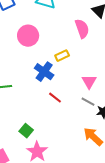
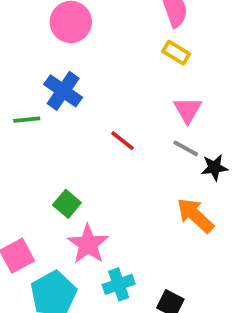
yellow rectangle: (62, 56) -> (176, 53), moved, turned 56
blue cross: (44, 72) -> (63, 91), moved

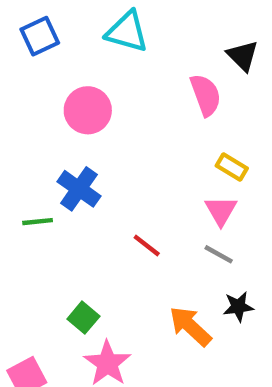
yellow rectangle: (176, 53) -> (232, 167), moved
black star: (214, 167) -> (238, 307), moved
orange arrow: (195, 215) -> (190, 326), moved

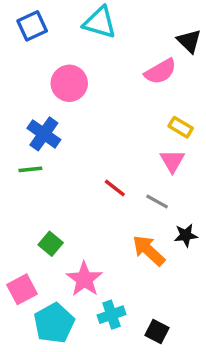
pink semicircle: (206, 95) -> (160, 71), turned 80
blue cross: (79, 189) -> (44, 134), moved
gray line: (219, 254) -> (157, 202), moved
green square: (83, 318) -> (51, 244), moved

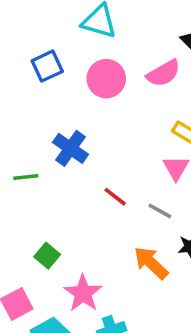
blue square: (32, 26) -> (47, 66), moved
pink circle: (69, 83) -> (106, 79), moved
blue cross: (44, 134) -> (70, 148), moved

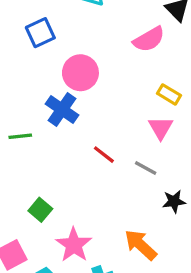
pink circle: (106, 79) -> (80, 73), moved
orange arrow: (151, 263) -> (141, 245), moved

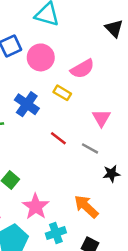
pink semicircle: (149, 39) -> (82, 69), moved
pink circle: (80, 73) -> (41, 57), moved
yellow rectangle: (169, 94) -> (62, 93), moved

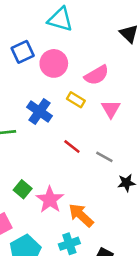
pink triangle: (101, 118) -> (111, 109), moved
pink star: (36, 207) -> (50, 200), moved
orange arrow: (86, 207) -> (81, 215), moved

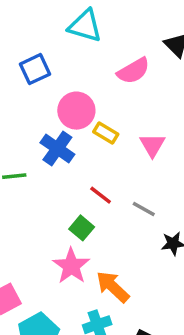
pink circle: (54, 63) -> (76, 111), moved
pink semicircle: (97, 75) -> (133, 71), moved
green square: (23, 189) -> (82, 228), moved

